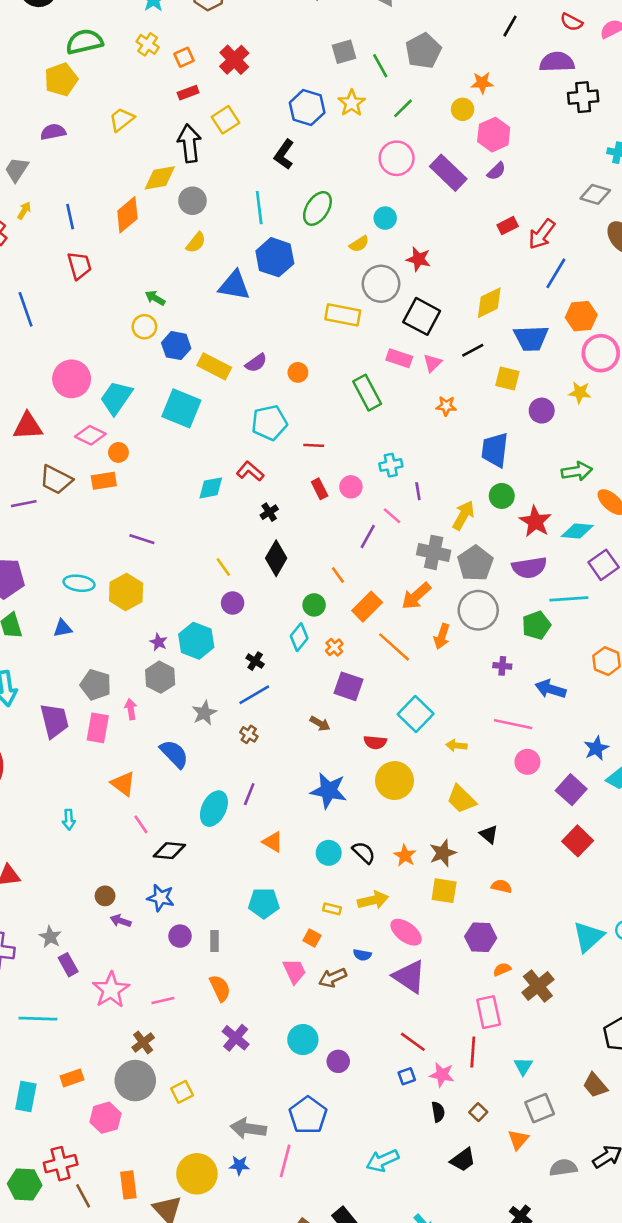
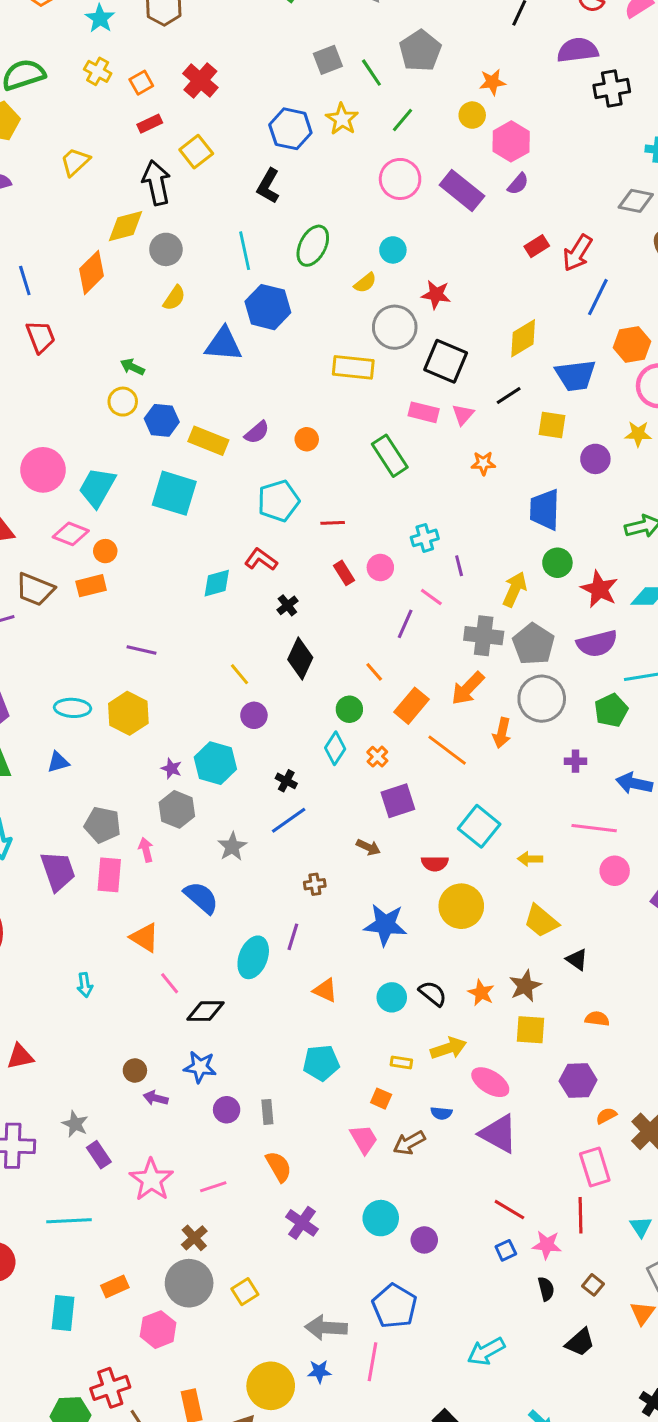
purple square: (348, 686) -> (398, 801), turned -32
brown cross: (249, 734) -> (315, 884), moved, turned -36

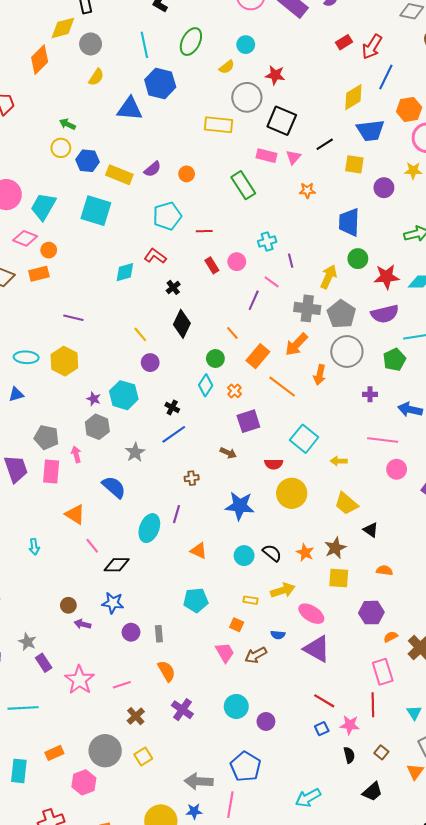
yellow diamond: (523, 338) -> (353, 97), moved
red star: (599, 589) -> (387, 277), turned -30
brown cross: (194, 1238) -> (136, 716), moved

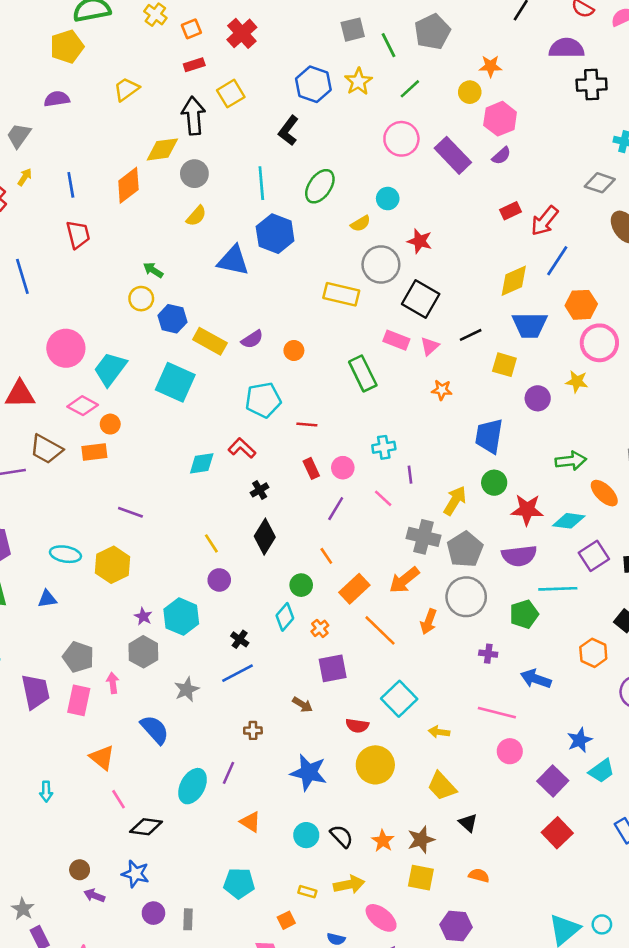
purple line: (254, 300) -> (336, 509), moved
orange square: (237, 625) -> (286, 920), turned 32

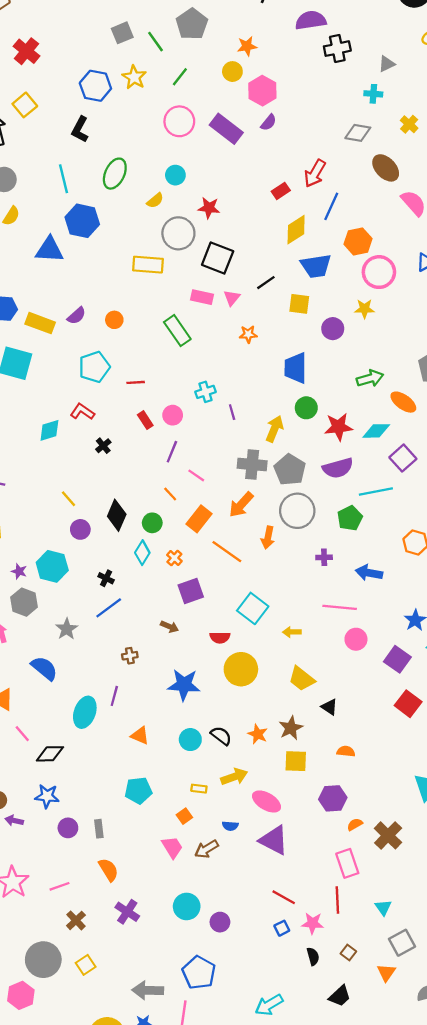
red rectangle: (511, 211) -> (281, 191), moved
pink line: (383, 498) -> (196, 475), moved
black diamond: (265, 537) -> (117, 515), moved

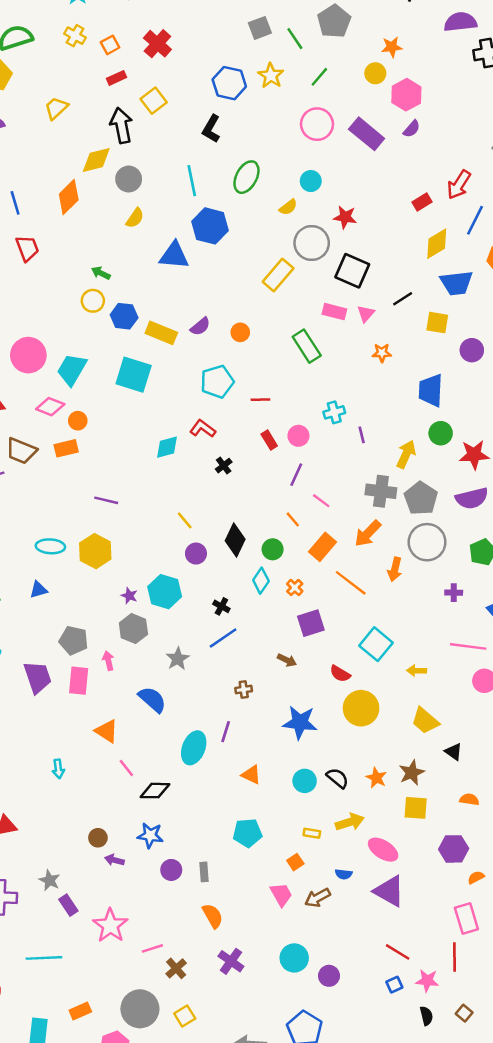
yellow rectangle: (148, 265) -> (278, 275), turned -56
red semicircle: (220, 637) -> (340, 674), turned 30
pink line: (60, 886) -> (152, 948), moved

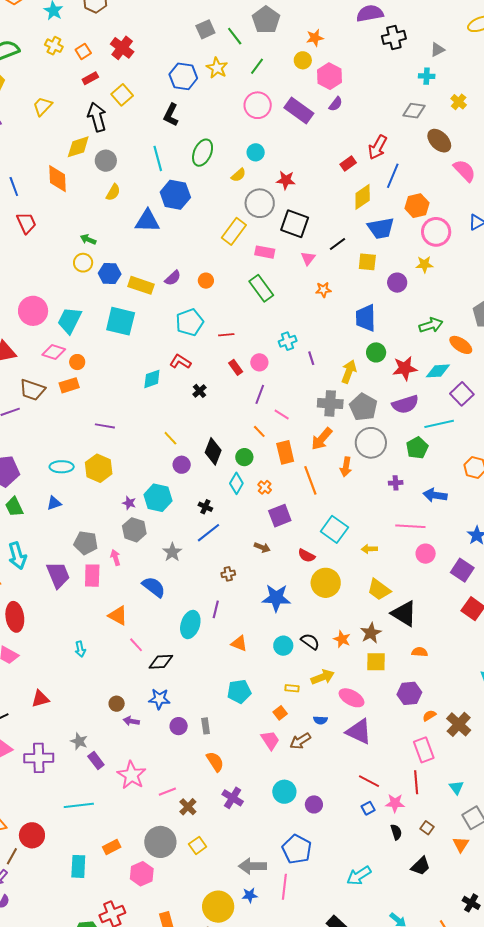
orange diamond: (69, 197) -> (58, 179), turned -44
pink rectangle: (334, 312) -> (265, 252), moved
orange rectangle: (322, 547) -> (285, 452), turned -50
orange line: (351, 583) -> (310, 480), turned 36
black triangle: (453, 752) -> (404, 614), size x1.8

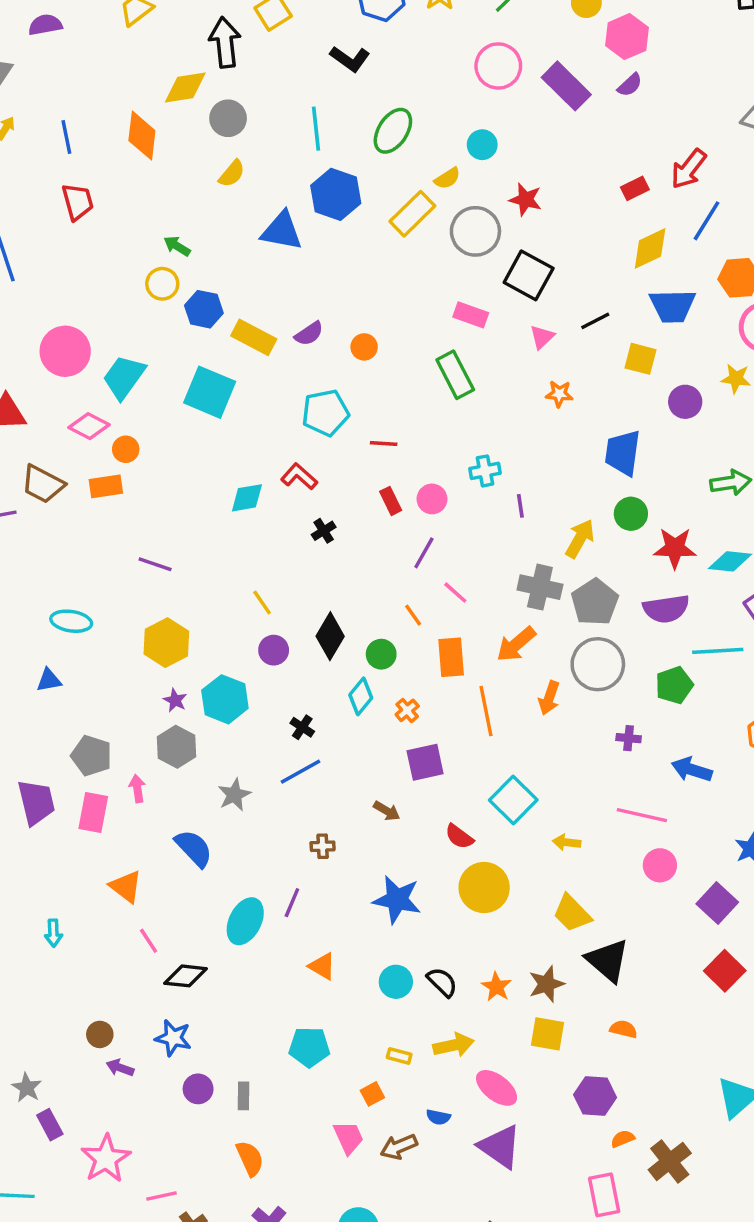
black L-shape: (171, 115) -> (350, 59), turned -90
yellow rectangle: (234, 231) -> (412, 214), moved
yellow hexagon: (99, 468) -> (166, 643), moved

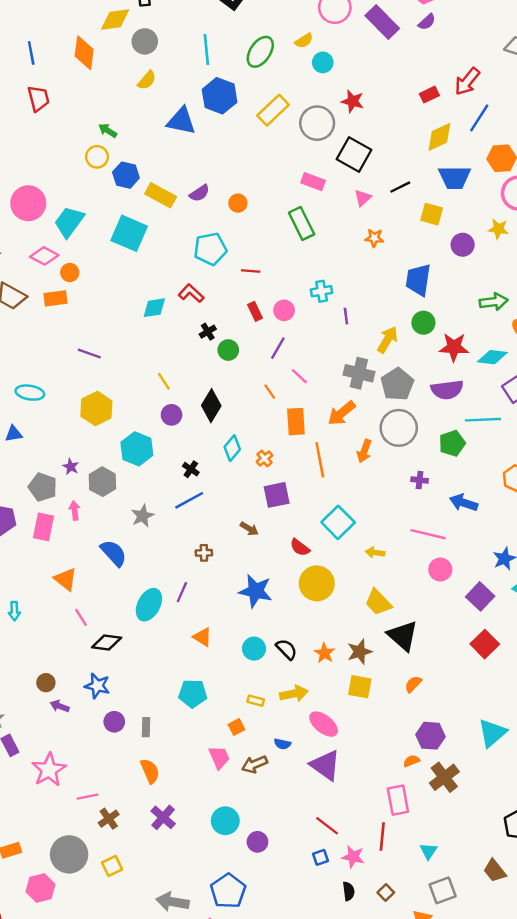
yellow semicircle: (447, 178) -> (304, 41), moved
green circle: (381, 654) -> (228, 350), moved
purple star: (175, 700) -> (71, 467), moved
orange semicircle: (624, 1029) -> (413, 684), turned -60
purple hexagon: (595, 1096) -> (430, 736), moved

